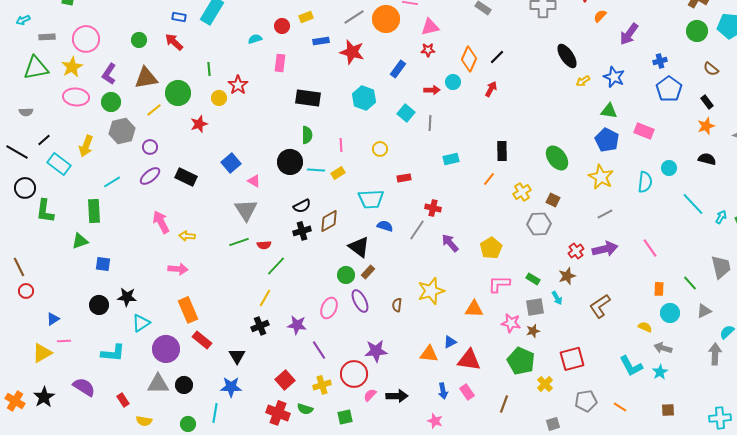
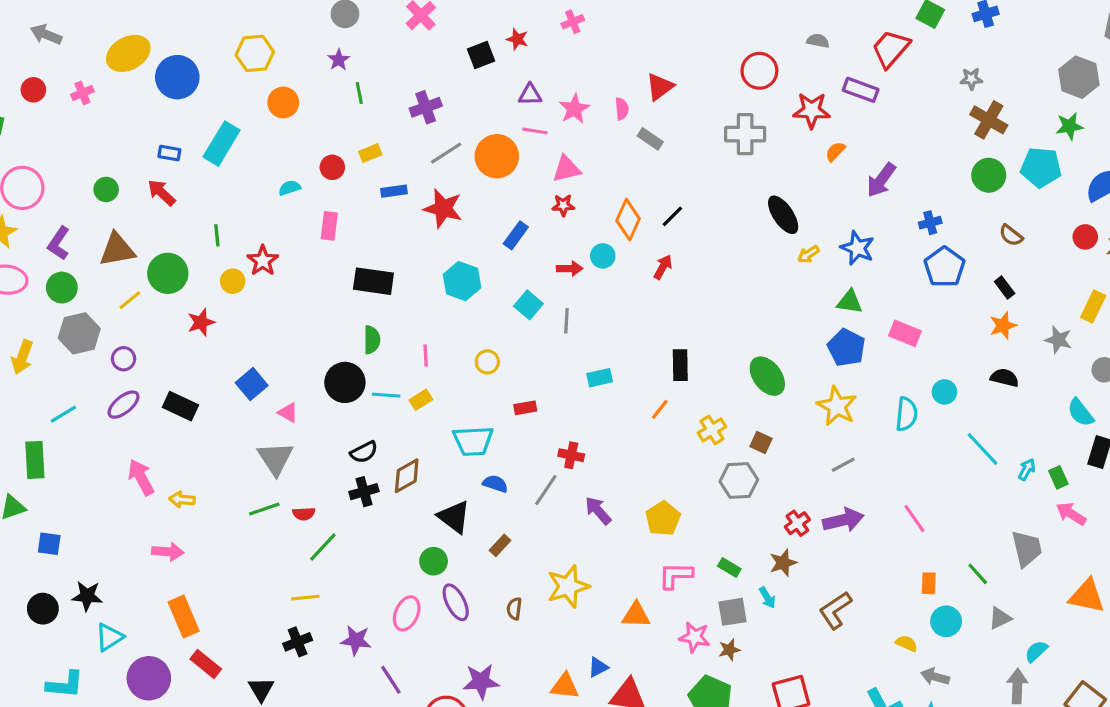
brown rectangle: (368, 272) -> (500, 545), moved
yellow line: (265, 298) -> (305, 598), turned 54

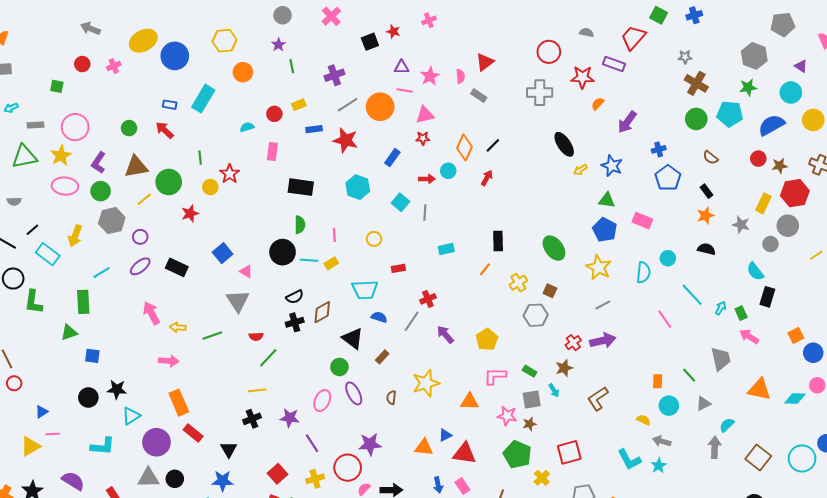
red cross: (571, 455) -> (428, 299), turned -35
green line: (264, 509) -> (212, 335), moved
pink line: (914, 518) -> (665, 319), moved

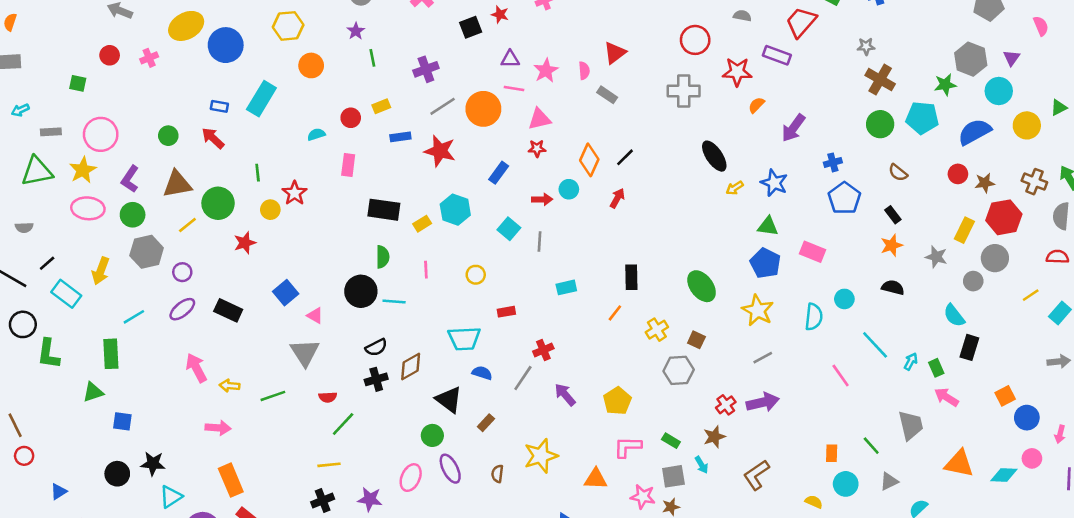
gray hexagon: (754, 56) -> (971, 59), moved
purple triangle: (801, 66) -> (1012, 58), turned 32
yellow rectangle: (331, 263) -> (422, 224), moved

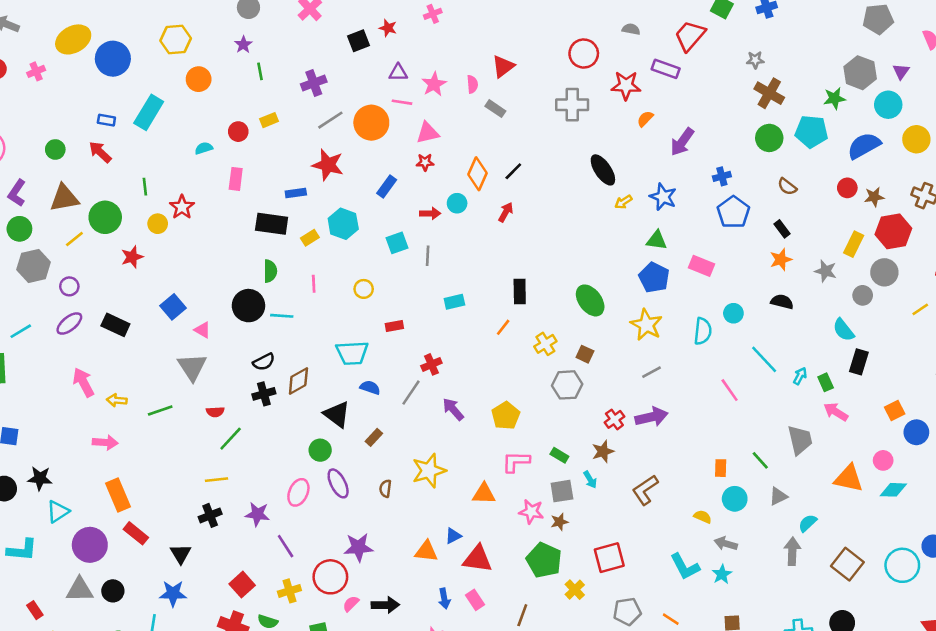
blue rectangle: (400, 137) -> (296, 193), moved
cyan square: (509, 229) -> (397, 243), turned 30
pink circle: (1032, 458) -> (883, 460), moved

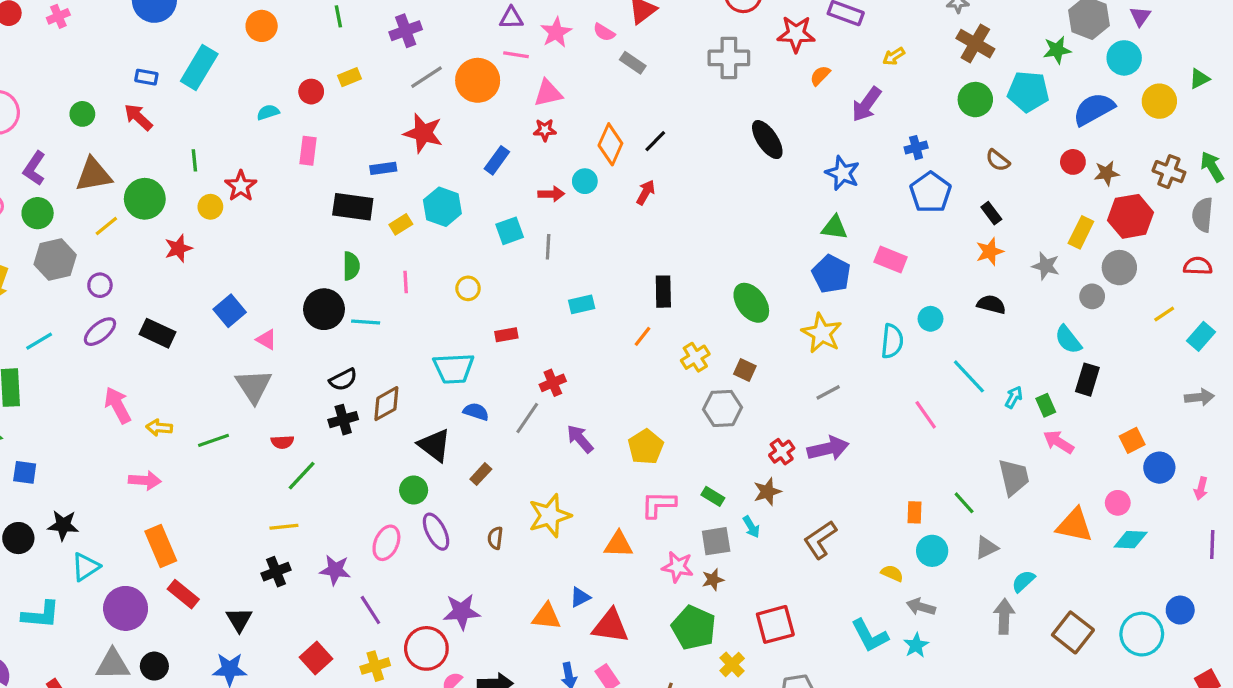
pink semicircle: (472, 84) -> (604, 32), turned 126
yellow arrow: (623, 202) -> (894, 56), moved

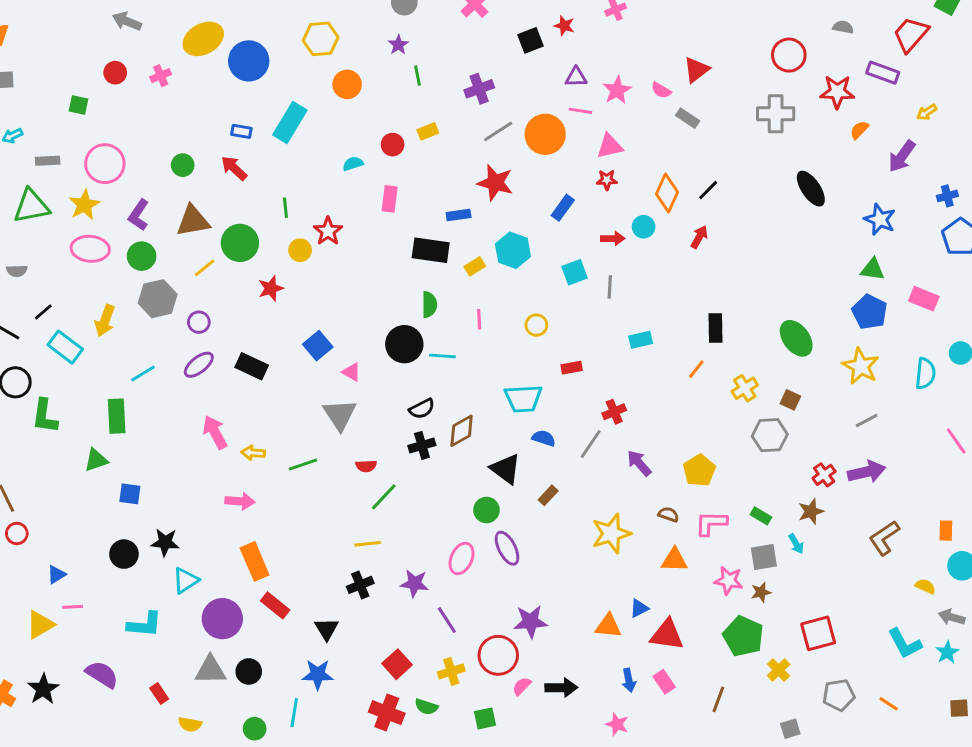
brown semicircle: (495, 538) -> (668, 514), moved, turned 102
brown L-shape: (820, 540) -> (884, 538), moved

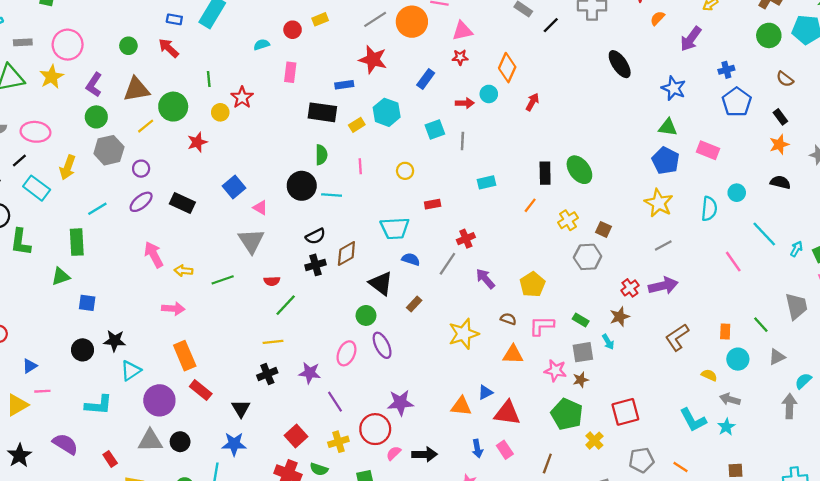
black line: (708, 190) -> (551, 25), moved
pink ellipse: (90, 249) -> (35, 132), moved
green ellipse: (796, 338) -> (579, 170), moved

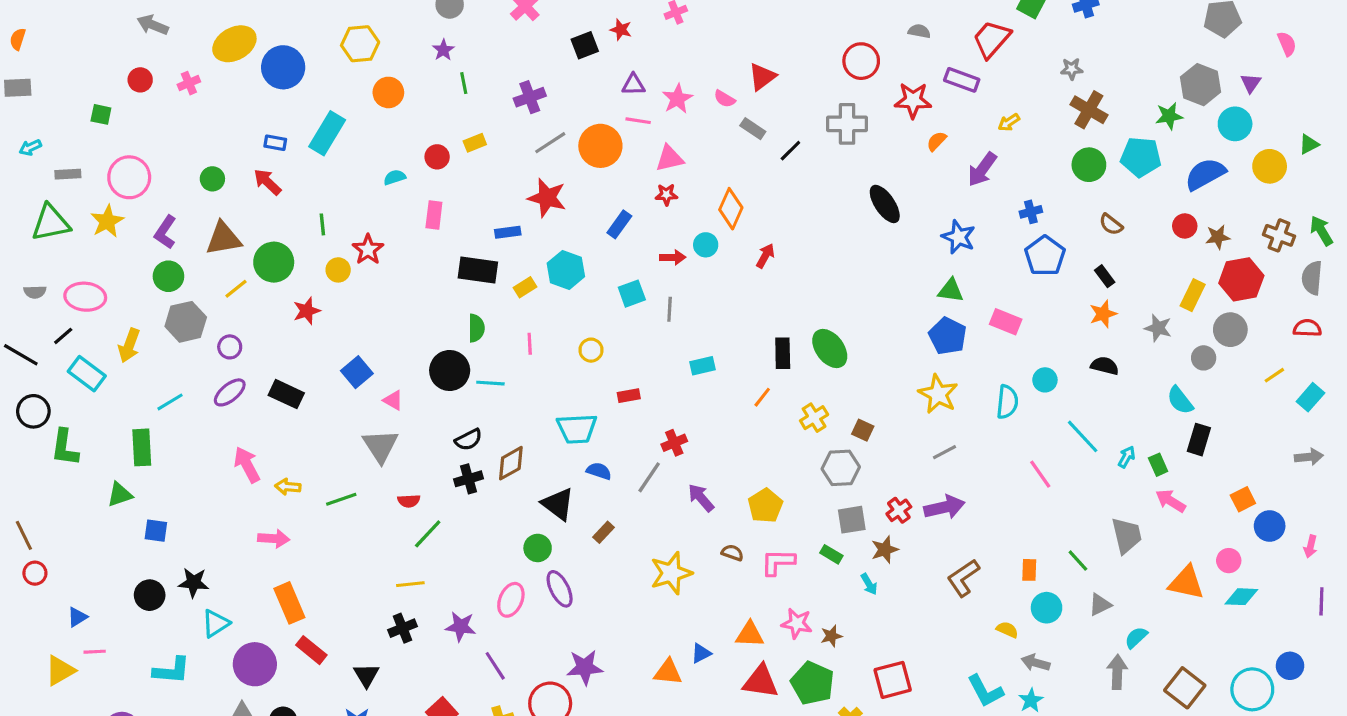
gray square: (583, 352) -> (852, 520), moved
orange triangle: (513, 354) -> (750, 634), moved
red triangle: (507, 413) -> (761, 682), moved

